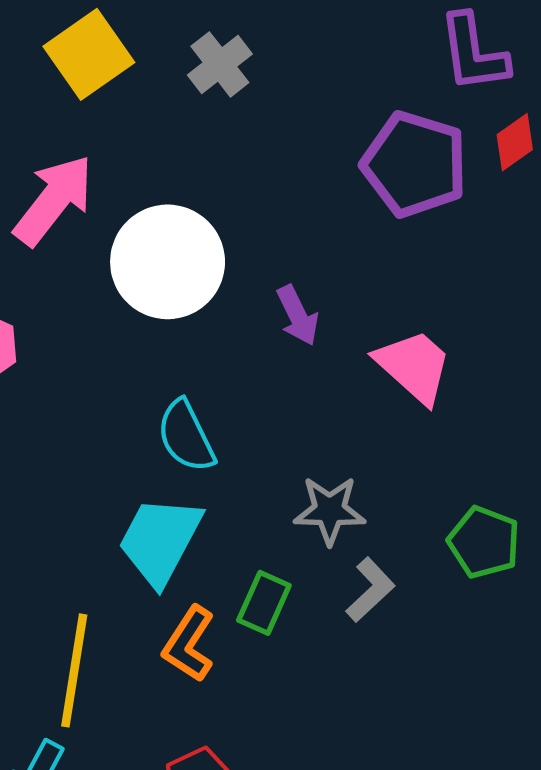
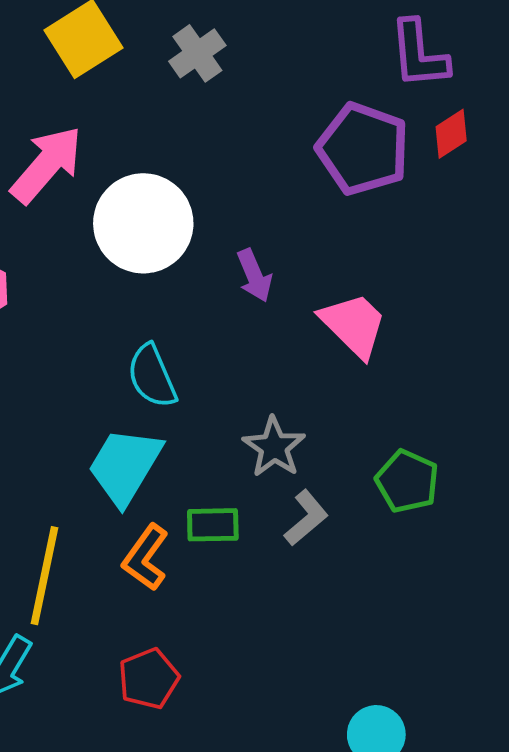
gray star: (330, 510) -> (274, 447), turned 30
green rectangle: (264, 603) -> (213, 525), turned 62

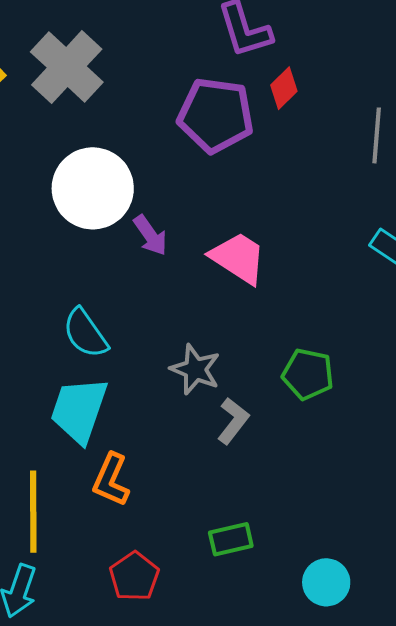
gray cross: (197, 53) -> (67, 67), size x1.6
white circle: (143, 223) -> (93, 188), moved
green rectangle: (213, 525) -> (231, 539), moved

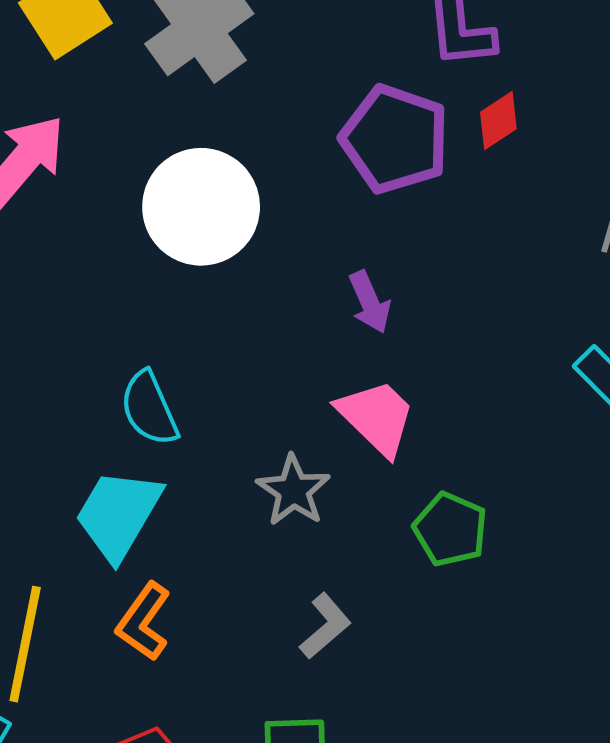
purple arrow: (150, 235) -> (370, 302), moved
pink trapezoid: (238, 258) -> (377, 417), moved
gray L-shape: (233, 421) -> (325, 626), moved

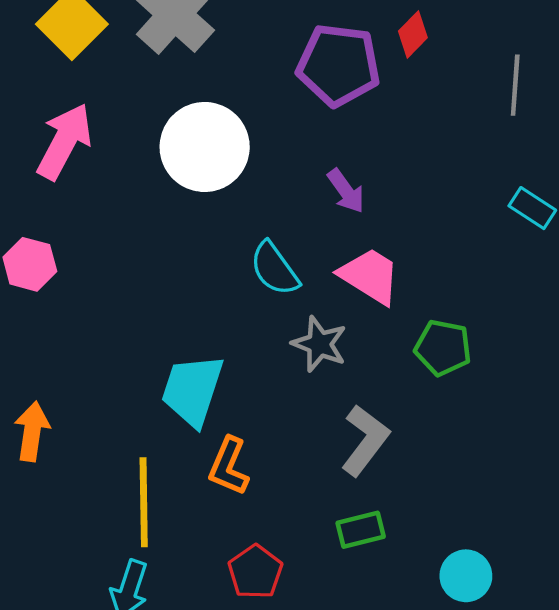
cyan semicircle: (149, 408) -> (274, 269), moved
gray L-shape: (325, 626) -> (365, 440), size x1.4

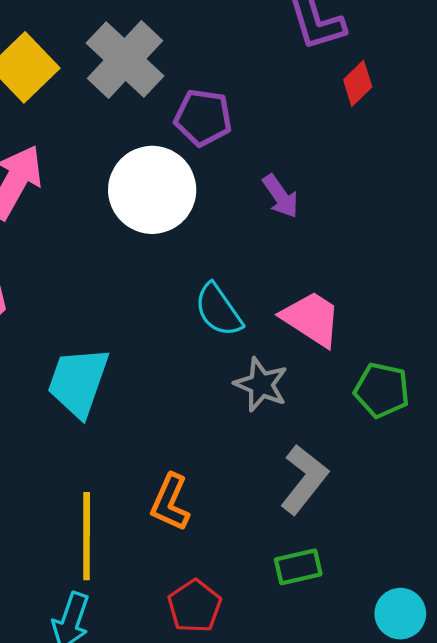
purple pentagon: (338, 65) -> (203, 118), moved, size x0.7
purple arrow: (346, 191) -> (280, 196), moved
cyan trapezoid: (192, 390) -> (78, 382), moved

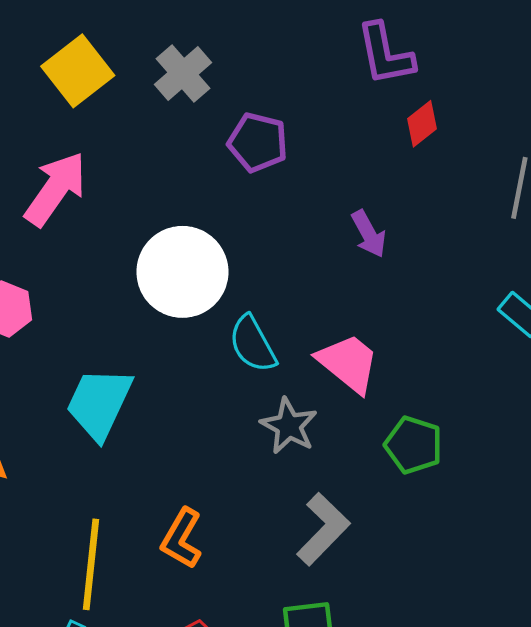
gray cross: (125, 60) -> (183, 74), size x0.7
white circle: (152, 190) -> (182, 272), moved
purple arrow: (280, 196) -> (369, 234), moved

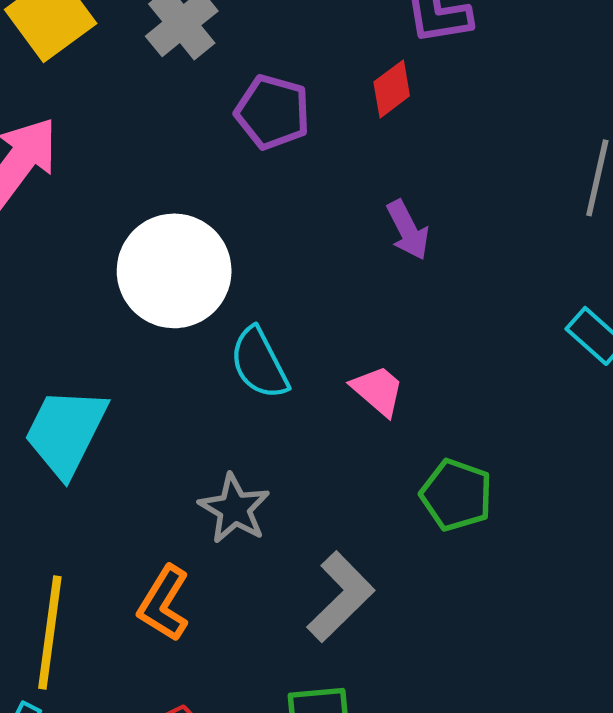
red diamond: (422, 124) -> (392, 89), moved
pink trapezoid: (348, 363) -> (378, 390), size x0.7
gray star: (289, 426) -> (234, 509), moved

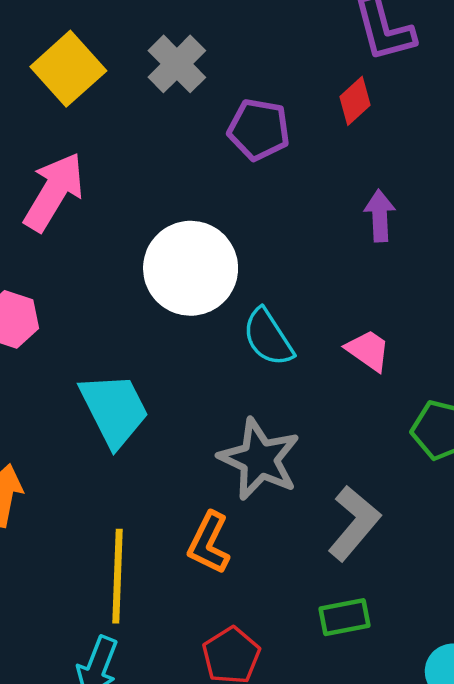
purple arrow: (408, 230) -> (380, 216), turned -150
cyan trapezoid: (66, 432) -> (114, 410), turned 132
gray star: (234, 509) -> (259, 459), size x1.4

